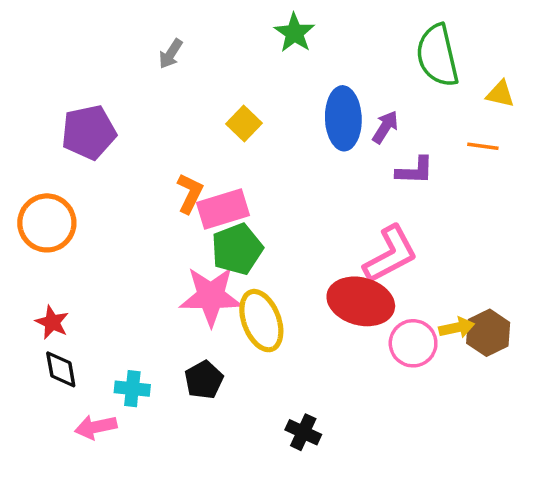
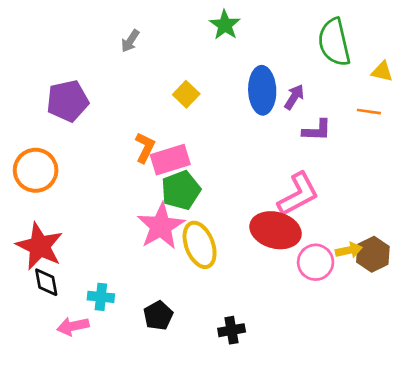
pink star: (211, 296) -> (161, 226), turned -30
red star: (52, 322) -> (40, 246), size x1.8
black pentagon: (204, 380) -> (158, 316), moved
black cross: (303, 432) -> (232, 330), turned -35

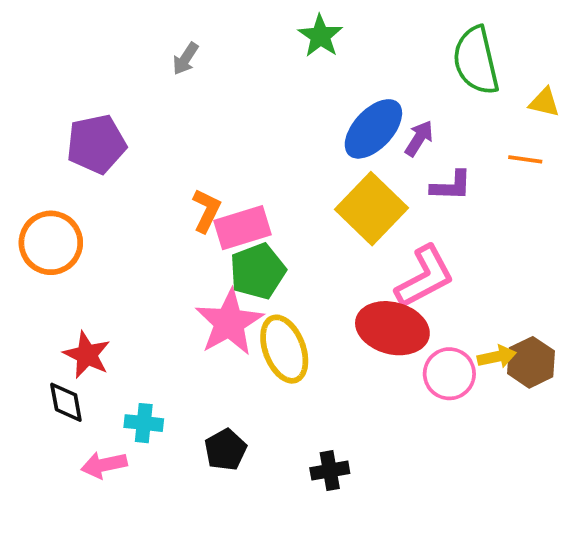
blue ellipse: (262, 90) -> (373, 129), turned 45
yellow square: (186, 94) -> (372, 209), moved, size x1.8
red star: (40, 246) -> (87, 355), moved, size x0.7

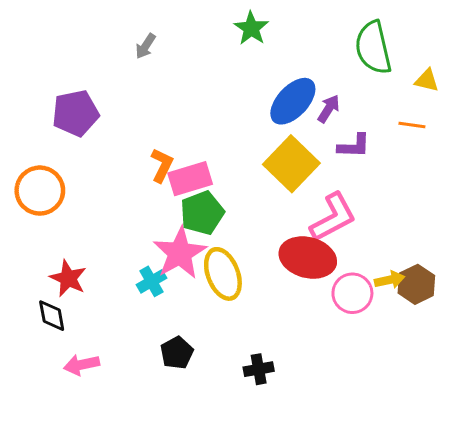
cyan cross: (144, 423) -> (151, 281), moved, turned -36

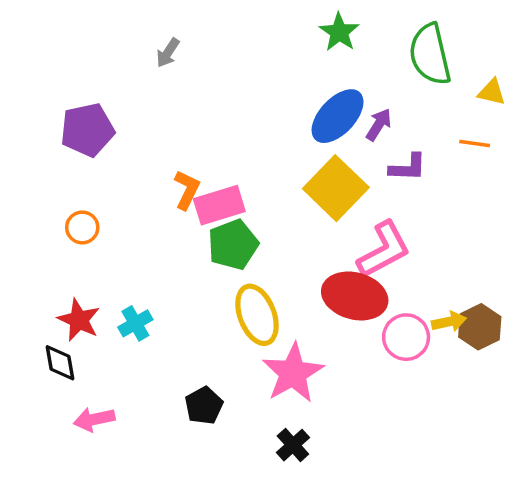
green star: (251, 28) -> (339, 32), moved
orange circle: (40, 191) -> (82, 227), moved, size x0.6
pink star: (180, 253) -> (293, 373), moved
cyan cross: (151, 281) -> (135, 323), moved
black cross: (259, 369) -> (293, 445), moved, turned -32

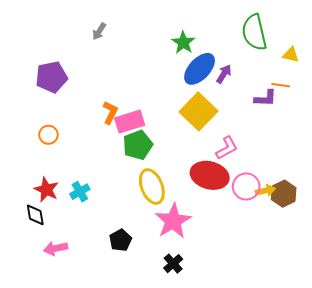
green star: (339, 32) -> (183, 43), moved
purple L-shape: (408, 167) -> (265, 98), moved
pink L-shape: (384, 250) -> (227, 148), size x0.7
pink circle: (406, 337) -> (246, 187), moved

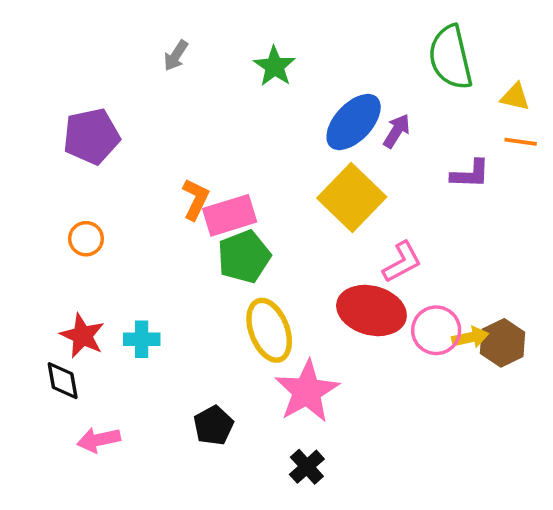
green star: (183, 43) -> (275, 66), moved
orange line: (281, 85) -> (521, 142), moved
cyan cross: (80, 192) -> (142, 339), turned 30

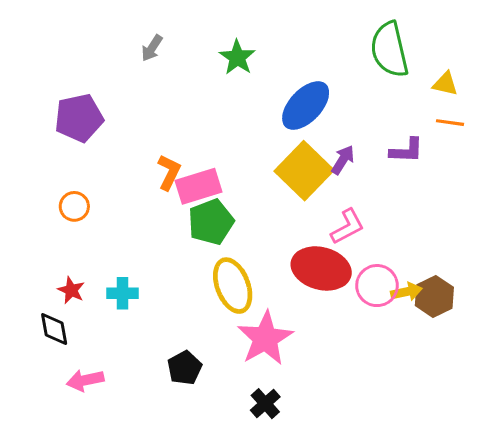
purple arrow: (397, 131) -> (343, 160), moved
red star: (82, 336) -> (71, 290), size x0.7

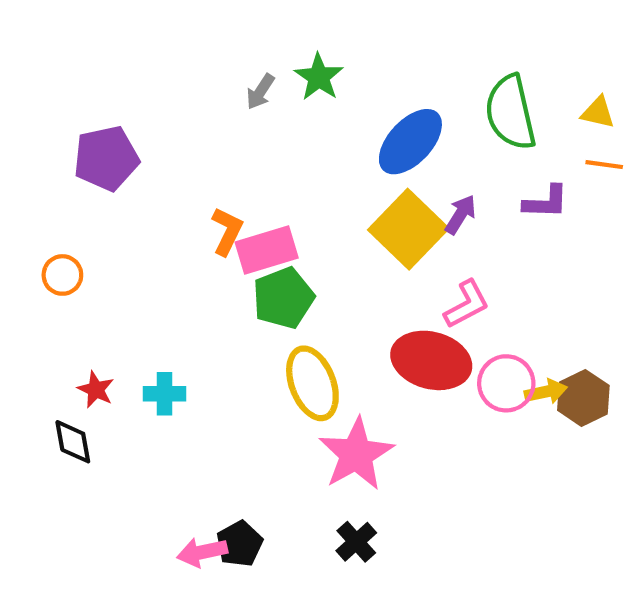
gray arrow: (152, 48) -> (260, 92), moved
green semicircle: (389, 50) -> (510, 112), moved
orange circle: (74, 206) -> (62, 275), moved
black pentagon: (185, 368) -> (240, 544), moved
pink arrow: (85, 380) -> (202, 552), moved

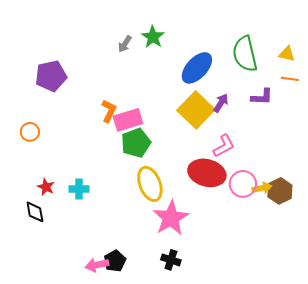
black cross: (356, 542) -> (171, 260), turned -30

